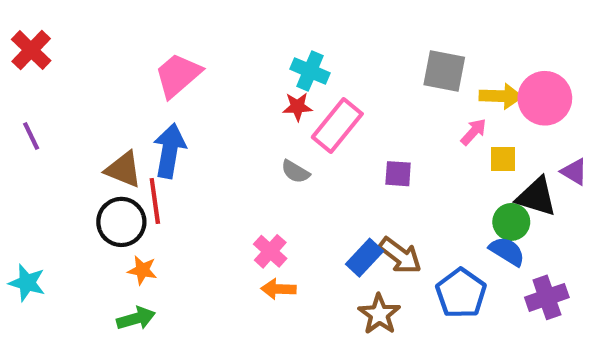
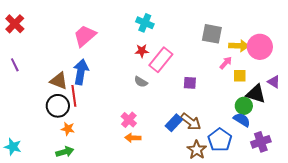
cyan cross: (310, 71) -> (145, 23), moved
cyan star: (27, 283) -> (13, 147), moved
brown star: (379, 314) -> (197, 150), moved

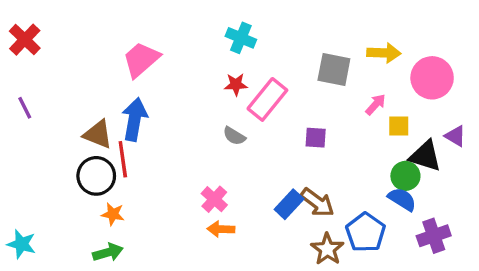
gray square: (212, 34) -> (334, 70), moved
yellow arrow: (239, 46) -> (384, 53), moved

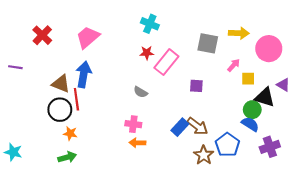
red cross: (25, 40) -> (42, 35), moved
purple line: (25, 108) -> (15, 67), turned -56
gray semicircle: (234, 136) -> (141, 92), moved
pink cross: (214, 199) -> (133, 124), turned -35

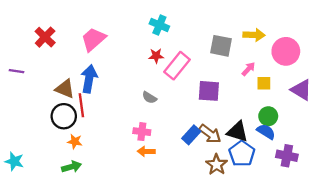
purple triangle: (283, 85) -> (301, 90), size x1.5
purple square: (196, 86) -> (209, 91), size x1.5
black triangle: (265, 97) -> (237, 132), moved
purple cross: (270, 147) -> (287, 156), turned 30

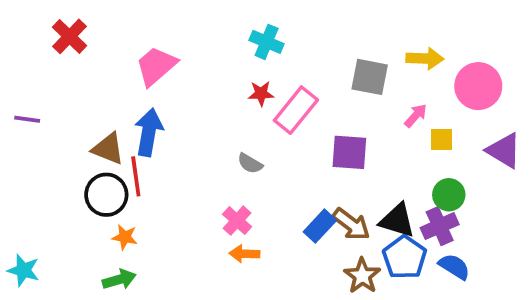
red cross: (45, 37) -> (69, 36), moved
pink cross: (142, 132) -> (237, 221), turned 35
blue semicircle: (266, 132) -> (454, 267), moved
purple cross: (287, 156) -> (440, 226), moved, turned -35

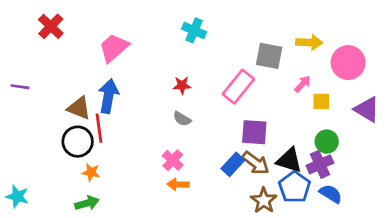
red star: (261, 93) -> (182, 85), moved
pink rectangle: (296, 110) -> (238, 87), moved
purple square: (349, 152) -> (254, 132), moved

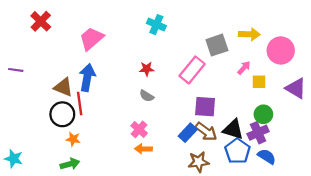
gray square: (269, 56) -> (217, 45), turned -30
brown star: (264, 200) -> (199, 162), moved, turned 30

